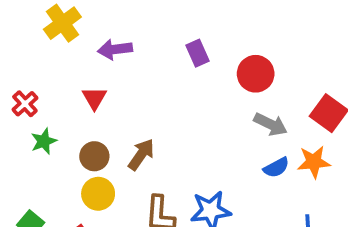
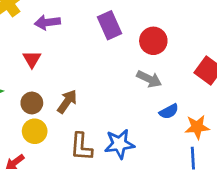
purple rectangle: (197, 53) -> (110, 25), size x1.4
gray arrow: (271, 124) -> (149, 79), moved
orange star: (314, 162) -> (197, 127), moved

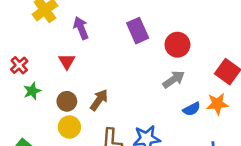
purple arrow: (47, 22) -> (81, 28), turned 75
gray arrow: (149, 79) -> (174, 79), turned -60
orange star: (197, 127) -> (217, 104), moved

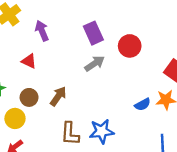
red triangle: (67, 61) -> (29, 61), turned -35
gray arrow: (174, 79) -> (95, 63), moved
yellow circle: (69, 127) -> (15, 118), moved

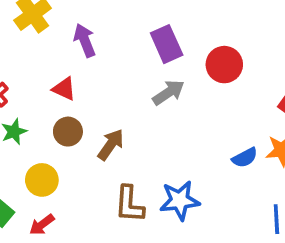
brown circle: (29, 97) -> (68, 132), moved

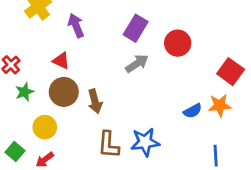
purple rectangle: (167, 44) -> (136, 28), turned 55
brown circle: (68, 132) -> (64, 92), size x1.4
brown arrow: (111, 145) -> (95, 101), turned 130

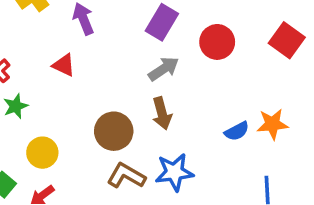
red square: (231, 72) -> (287, 40), moved
brown circle: (64, 92) -> (114, 131), moved
brown arrow: (95, 101) -> (162, 113), moved
brown L-shape: (109, 145) -> (126, 176), turned 116

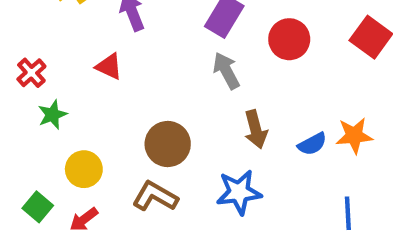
gray arrow: (164, 69) -> (226, 71), turned -84
brown arrow: (162, 113) -> (256, 129), moved
brown L-shape: (126, 176) -> (155, 196), moved

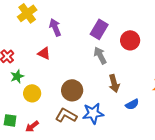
blue semicircle: (312, 144) -> (132, 104), moved
yellow circle: (84, 169) -> (32, 93), moved
blue star: (239, 192) -> (93, 113), moved
green square: (38, 207) -> (10, 120), turned -32

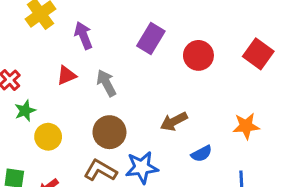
red triangle: (44, 53) -> (67, 75), turned -48
gray arrow: (100, 55) -> (106, 83), moved
brown arrow: (114, 83) -> (174, 121), turned 78

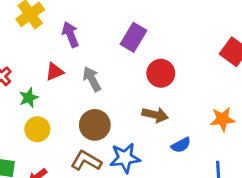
red circle: (198, 55) -> (161, 73), moved
green star: (25, 111) -> (29, 98), moved
brown arrow: (174, 121) -> (155, 115), turned -140

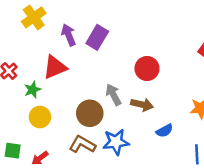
purple rectangle: (134, 37) -> (97, 37), moved
red triangle: (55, 72) -> (55, 67), size x1.5
gray arrow: (92, 79) -> (113, 95), moved

